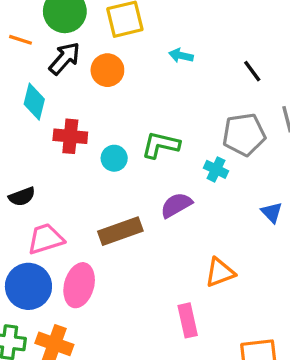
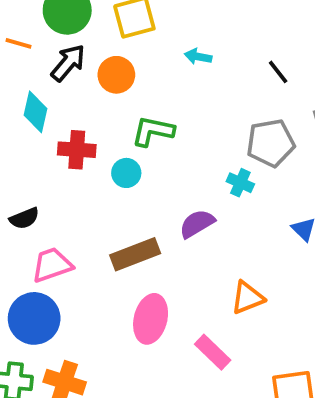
green L-shape: (161, 145) -> (153, 131), moved
pink ellipse: (79, 285) -> (151, 319), moved
pink rectangle: (188, 320) -> (213, 352), turned -32

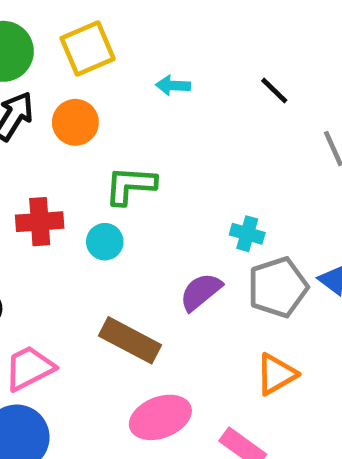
gray pentagon: (271, 143) -> (278, 287), moved
brown rectangle: (135, 254) -> (130, 340), turned 57
pink ellipse: (151, 319) -> (160, 417), turned 63

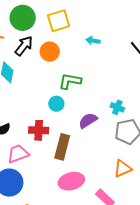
red cross: (40, 222) -> (39, 130), moved
purple semicircle: (201, 292) -> (88, 121), moved
brown rectangle: (130, 340) -> (62, 147), turned 70

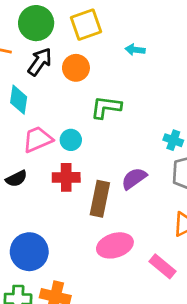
cyan circle: (56, 104) -> (71, 140), moved
purple semicircle: (88, 121) -> (134, 179), moved
pink trapezoid: (18, 154) -> (38, 139), moved

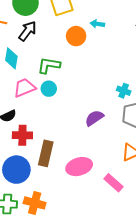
orange circle: (76, 68) -> (76, 36), moved
green L-shape: (106, 107) -> (49, 65), moved
red cross: (66, 177) -> (22, 135), moved
brown rectangle: (100, 199) -> (46, 153), moved

